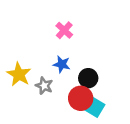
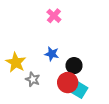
pink cross: (64, 30) -> (54, 16), moved
gray star: (44, 86) -> (33, 79), moved

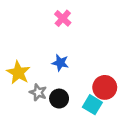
black circle: (74, 66) -> (59, 99), moved
red circle: (68, 83) -> (105, 87), moved

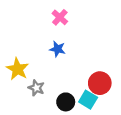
blue star: (60, 63) -> (57, 49), moved
black circle: (59, 99) -> (66, 102), moved

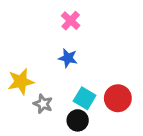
yellow star: (18, 69) -> (21, 82), turned 30
cyan square: (88, 100) -> (85, 98), moved

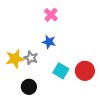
gray star: (43, 104) -> (31, 58), moved
black circle: (78, 120) -> (29, 87), moved

